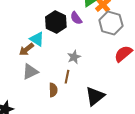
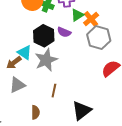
purple semicircle: (76, 18) -> (64, 32), turned -32
gray star: (74, 57) -> (46, 60), moved, size x1.6
brown semicircle: (53, 90) -> (35, 112), moved

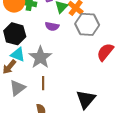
black hexagon: (44, 36) -> (15, 34), moved
brown line: (54, 91) -> (43, 83), moved

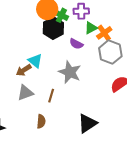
black hexagon: (15, 34) -> (53, 28), moved
gray star: (40, 57) -> (70, 72), moved, turned -30

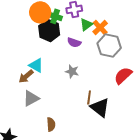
gray star: (70, 72) -> (72, 71), size x0.6
brown line: (51, 96) -> (89, 97), moved
black triangle: (87, 123) -> (100, 108), moved, turned -40

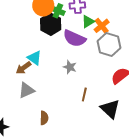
purple semicircle: (74, 42) -> (74, 38), size x1.6
black triangle: (100, 108) -> (110, 109), moved

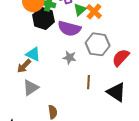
gray hexagon: (109, 45) -> (98, 44), moved

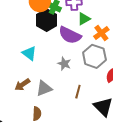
orange cross: (94, 12) -> (101, 33), moved
brown arrow: (24, 66) -> (22, 85), moved
gray triangle: (31, 88) -> (44, 88), moved

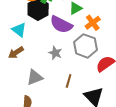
cyan triangle: (29, 53) -> (19, 30), moved
brown arrow: (22, 85) -> (16, 53), moved

